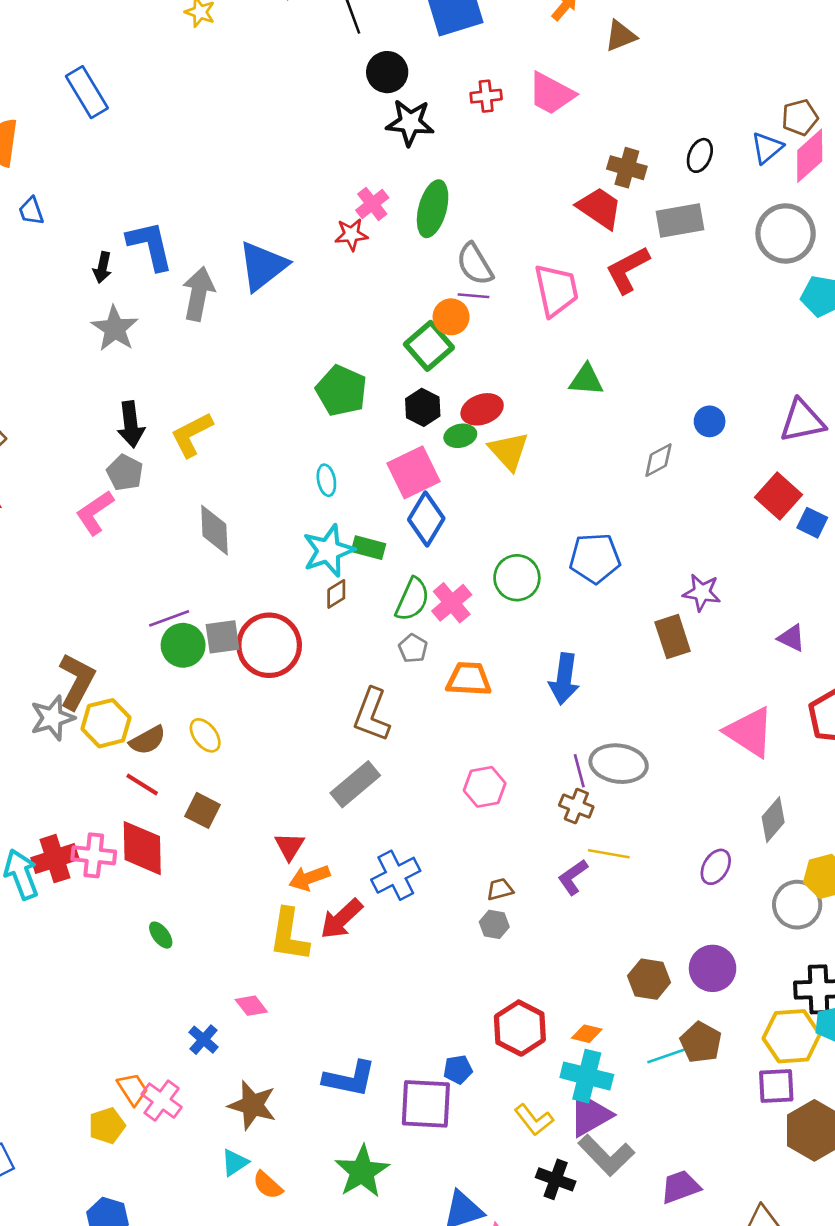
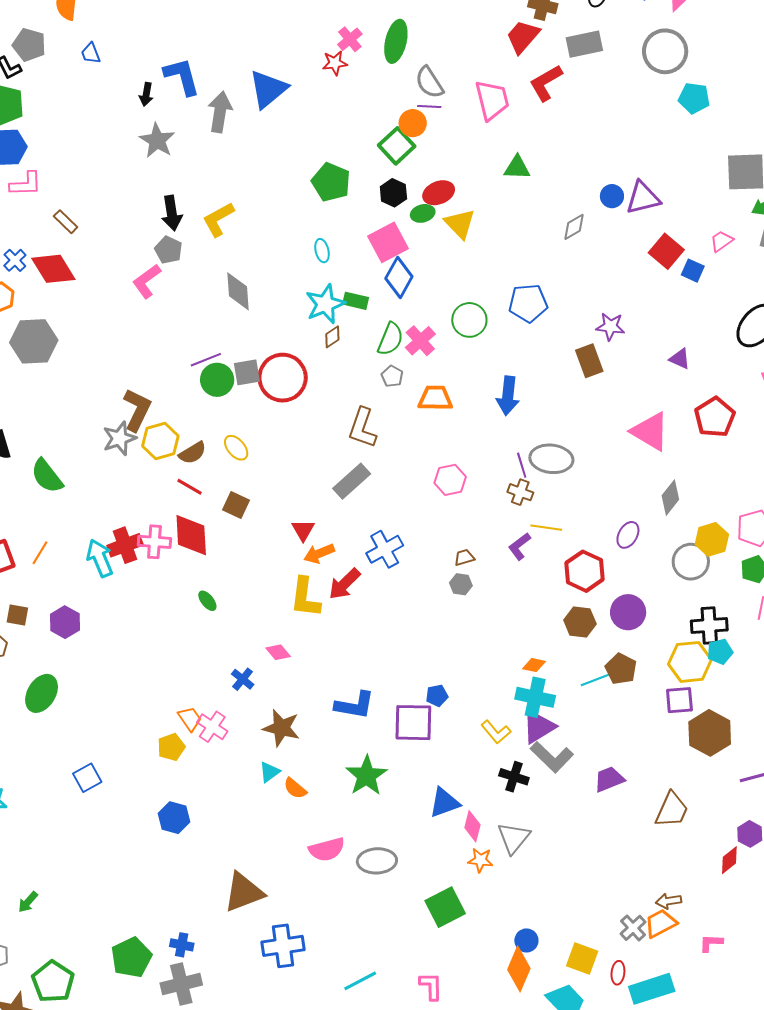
red trapezoid: (599, 208) -> (523, 37), turned -81
purple triangle: (802, 421) -> (643, 198), moved
red hexagon: (520, 1028) -> (585, 571), moved

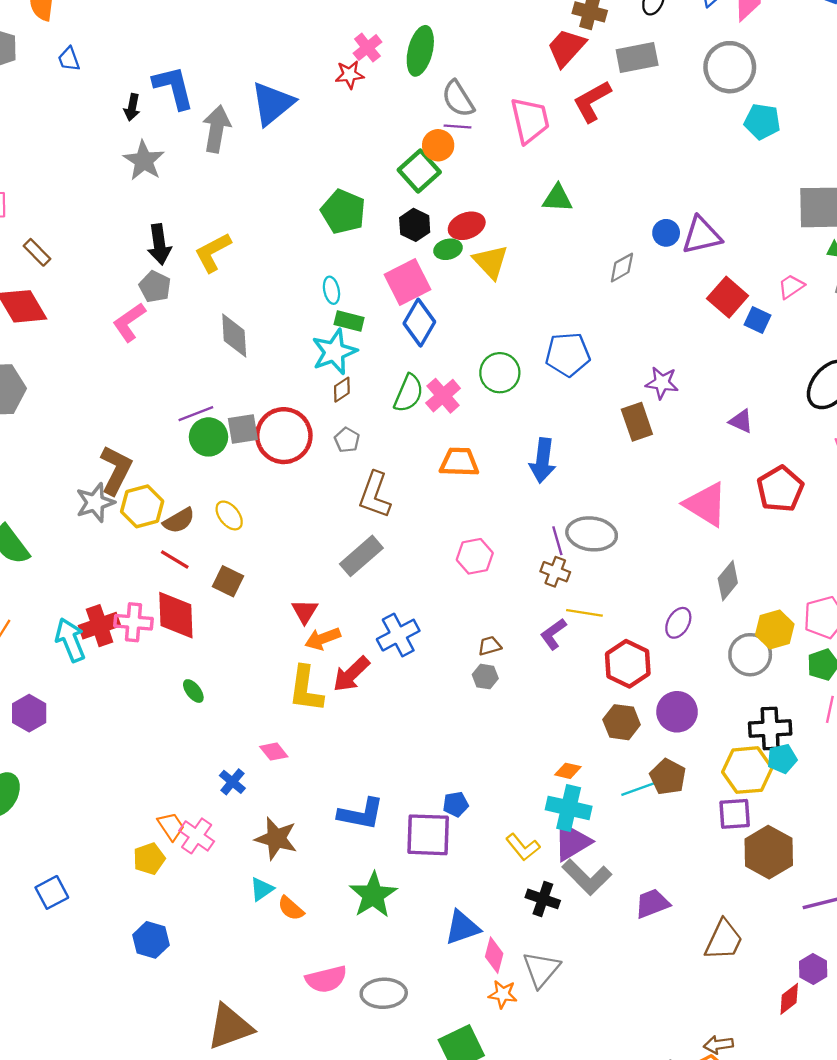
green rectangle: (356, 301) -> (349, 321), moved
gray pentagon: (392, 376) -> (347, 440), moved

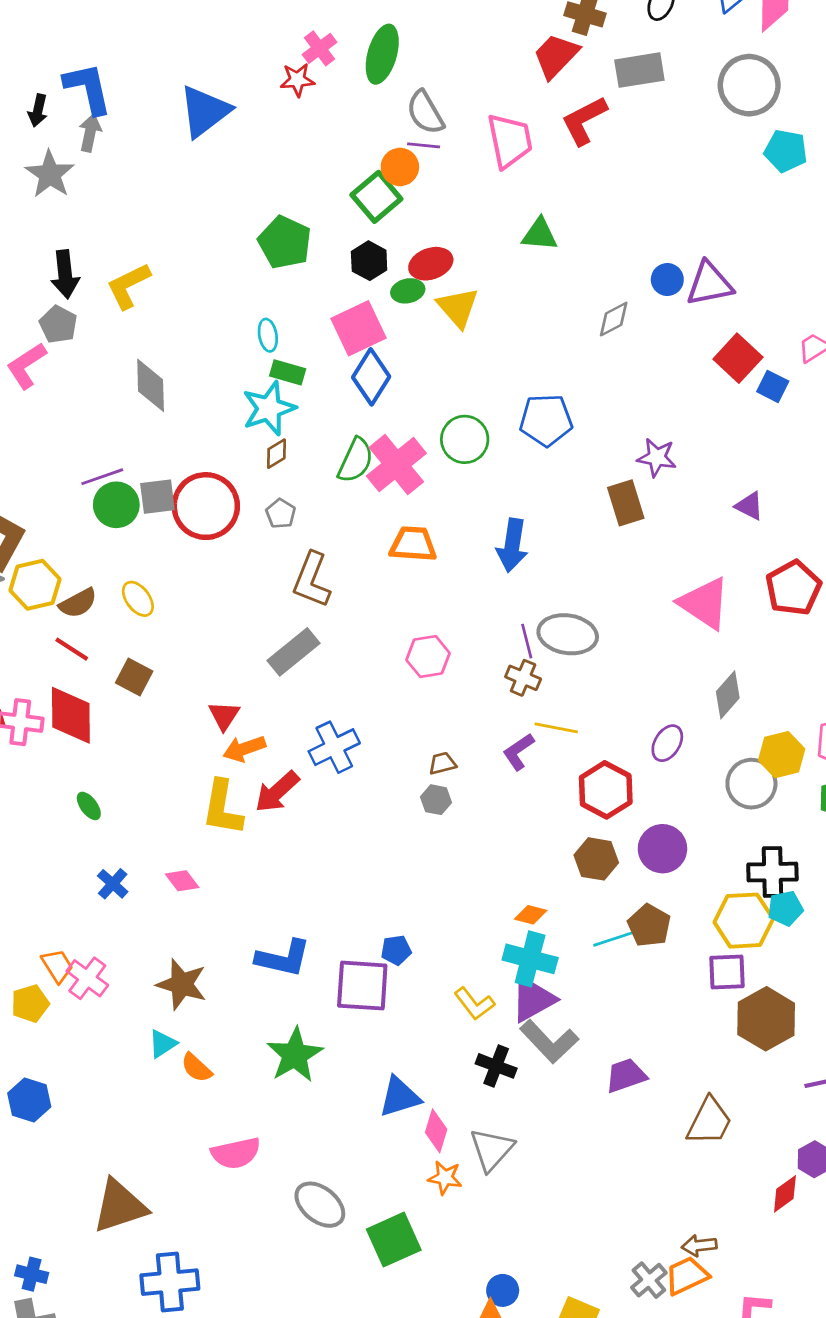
gray arrow: (217, 129) -> (90, 133), moved, size x0.7
pink cross: (443, 396) -> (396, 465), size x1.4
blue cross: (232, 782) -> (113, 884), moved
gray ellipse: (384, 993) -> (320, 1205), moved, turned 39

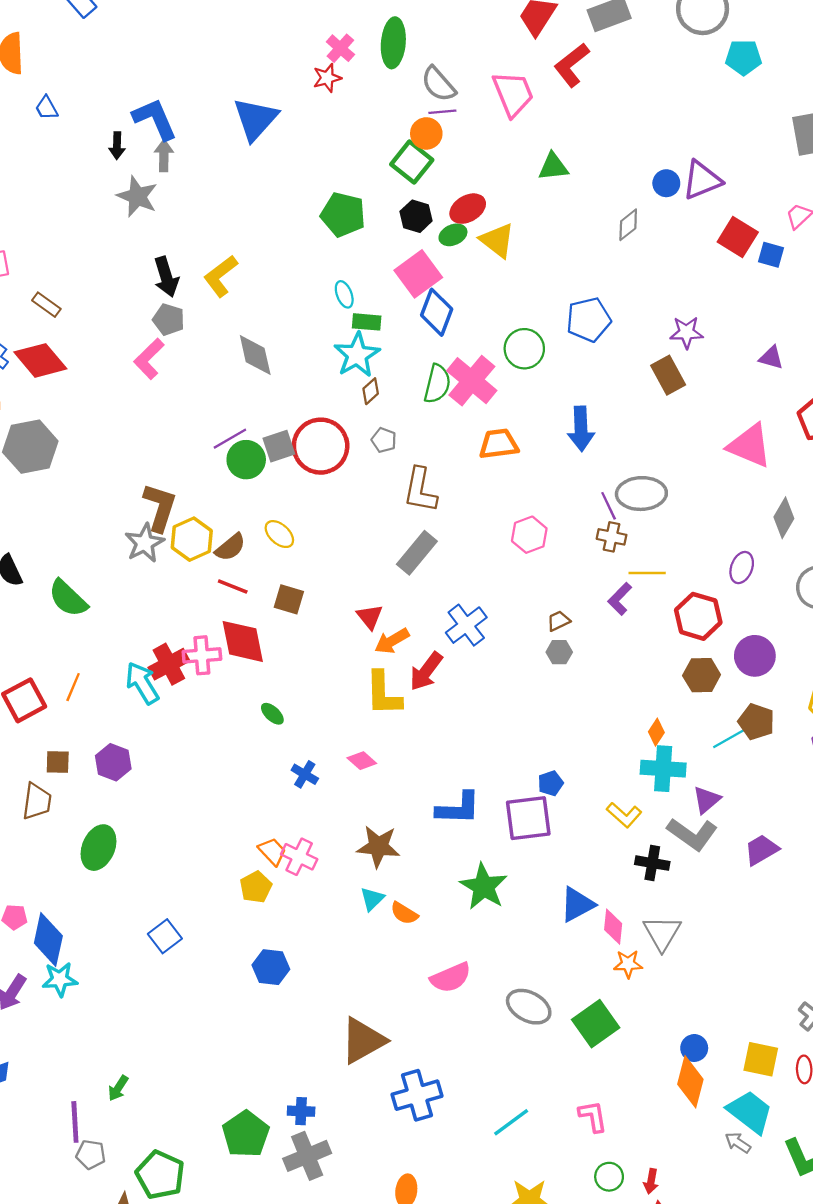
orange diamond: (531, 915) -> (656, 732), turned -60
purple triangle: (533, 999) -> (706, 800), moved, size x0.7

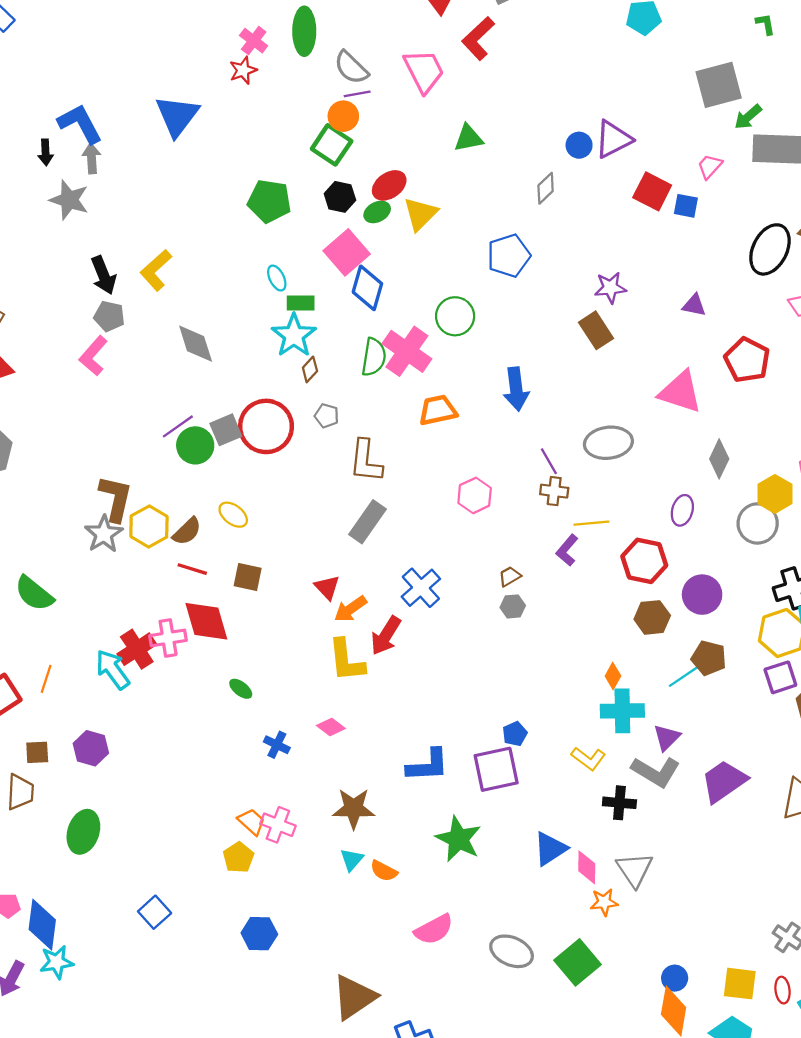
yellow triangle: (497, 240) -> (420, 214), turned 42
blue pentagon: (589, 320) -> (509, 256), moved
gray ellipse: (641, 494) -> (608, 443), moved
purple trapezoid: (761, 850) -> (724, 781), size x1.4

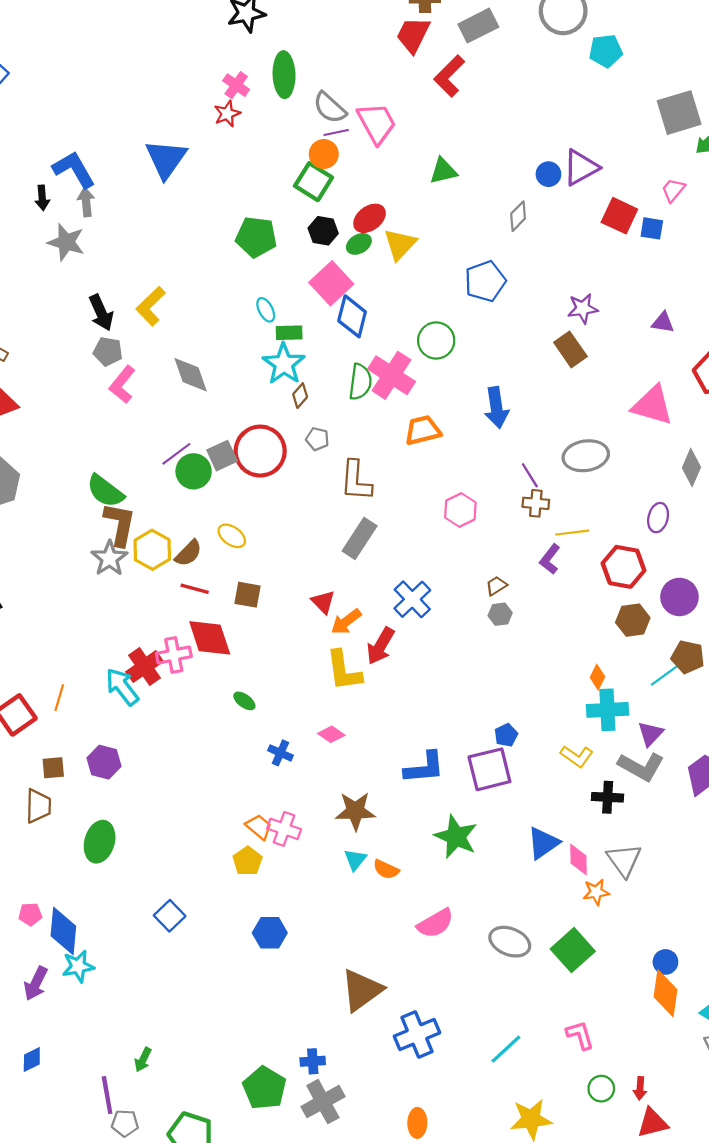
pink trapezoid: (424, 71) -> (377, 123), moved
pink L-shape: (93, 356) -> (122, 384), moved
green semicircle: (34, 594) -> (105, 491), moved

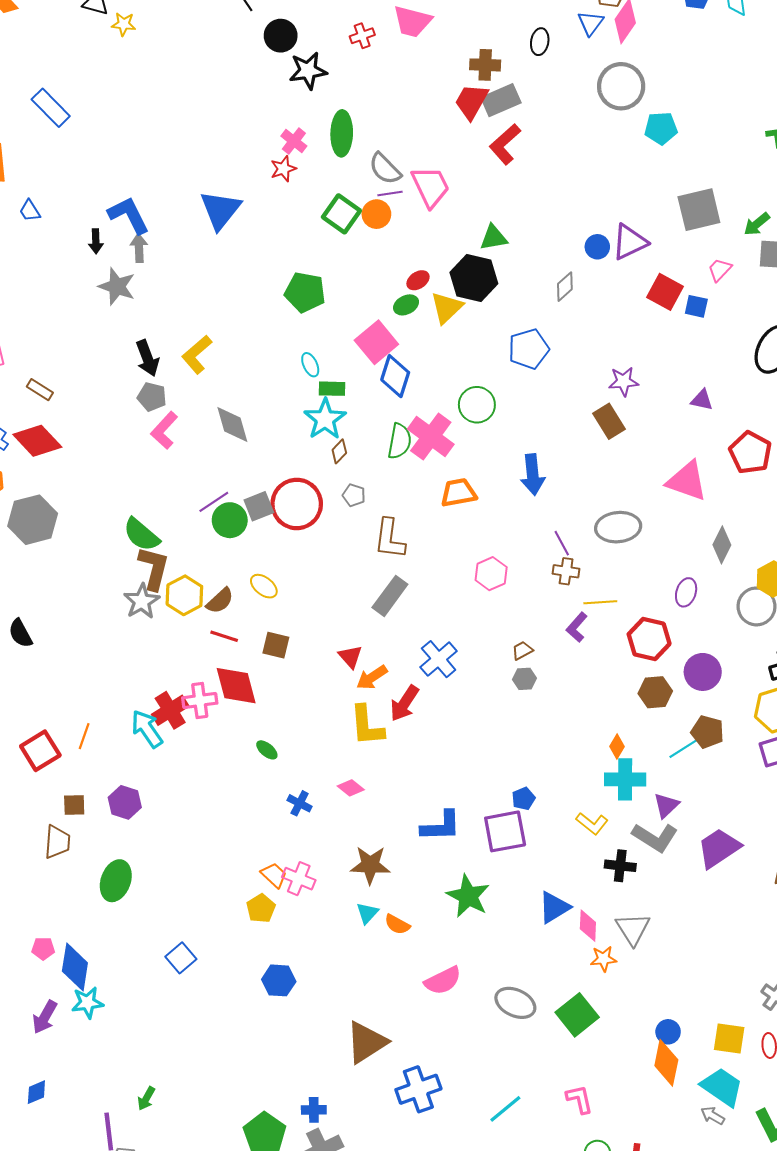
gray rectangle: (478, 26) -> (501, 100), moved
gray square: (679, 113) -> (699, 210), moved
green square: (313, 182) -> (341, 214), moved
red ellipse: (370, 218) -> (418, 280), size x0.7
black hexagon: (323, 231) -> (474, 278), moved, size x1.6

